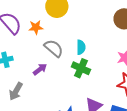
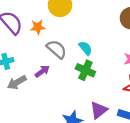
cyan semicircle: (81, 47) -> (85, 48), turned -40
gray arrow: (16, 91) -> (17, 82), moved, turned 30

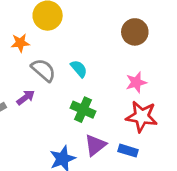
green cross: (85, 70) -> (83, 110), moved

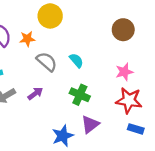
purple arrow: (26, 97) -> (35, 94), moved
blue rectangle: (128, 151) -> (136, 129), moved

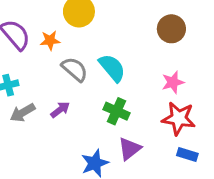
cyan semicircle: (76, 60) -> (112, 68), size x1.5

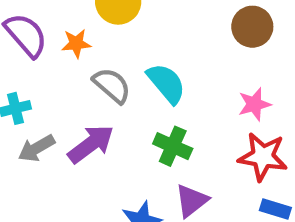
purple arrow: (60, 110) -> (91, 144), size x1.6

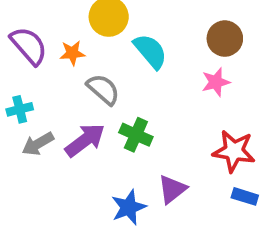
cyan semicircle: (166, 83) -> (150, 51), moved
pink star: (254, 104) -> (216, 82), moved
green cross: (173, 146) -> (136, 135), moved

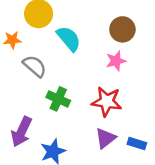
purple arrow: (85, 140) -> (21, 132), moved, turned 152
red star: (234, 151) -> (107, 102), moved
purple triangle: (172, 189) -> (105, 138), moved

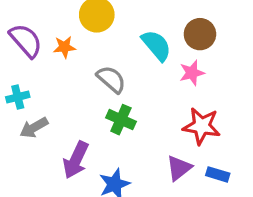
cyan semicircle: (69, 39) -> (156, 45), moved
gray semicircle: (35, 66) -> (111, 79), moved
red star: (107, 102) -> (202, 126), moved

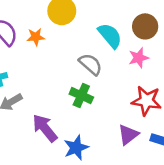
gray semicircle: (111, 79) -> (90, 64), moved
purple arrow: (76, 160) -> (45, 128), turned 116

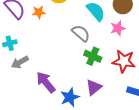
green cross: (81, 96) -> (93, 56), moved
purple triangle: (128, 135) -> (94, 87), moved

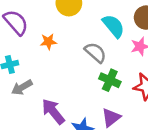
orange star: (39, 12) -> (48, 42), moved

